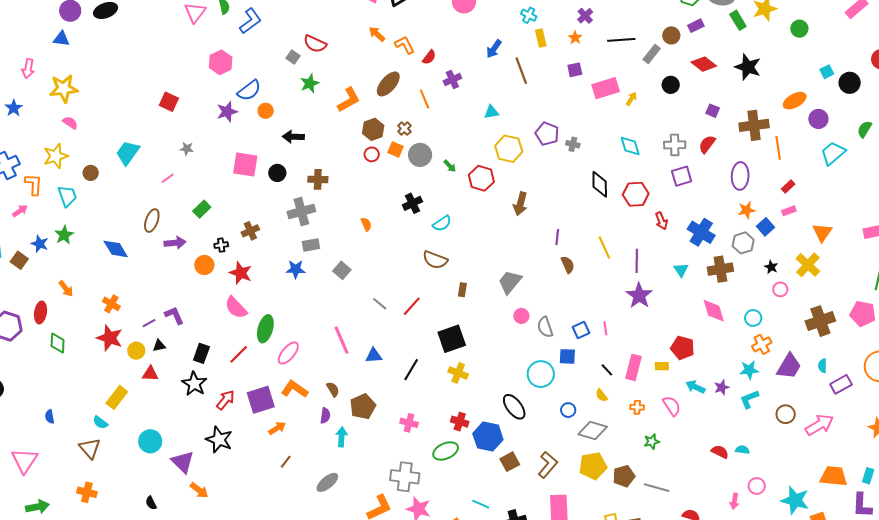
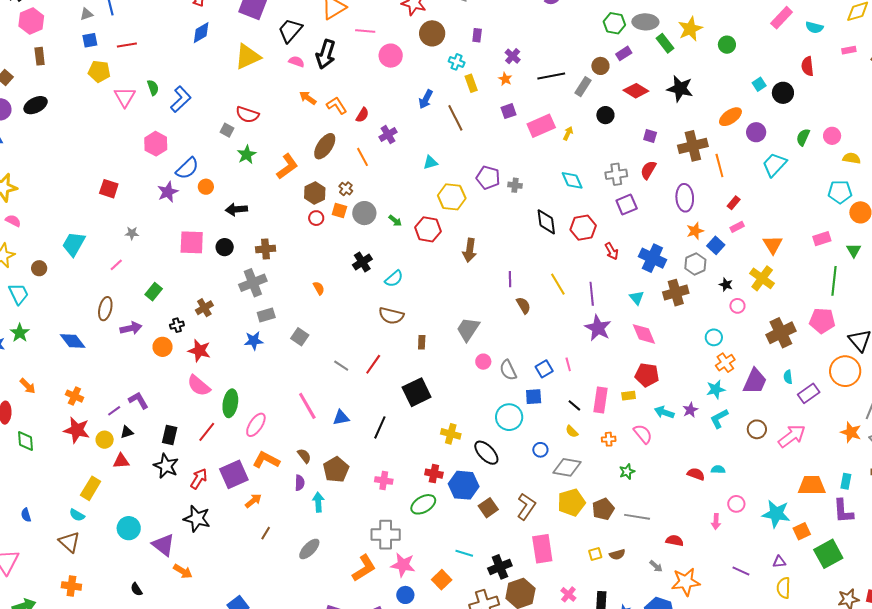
pink diamond: (714, 311) -> (644, 334), moved
yellow cross: (458, 373) -> (451, 434), moved

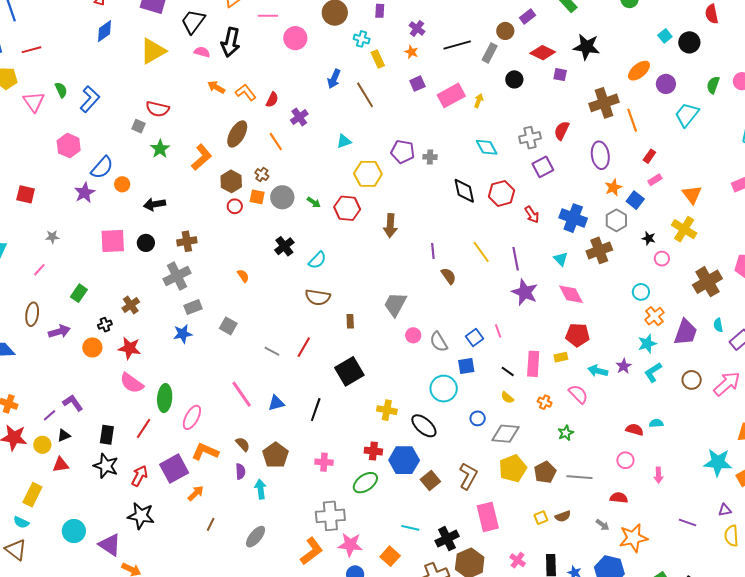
purple square: (650, 136) -> (560, 75), moved
orange cross: (609, 439) -> (545, 402), turned 32
pink circle: (736, 504) -> (625, 460), moved

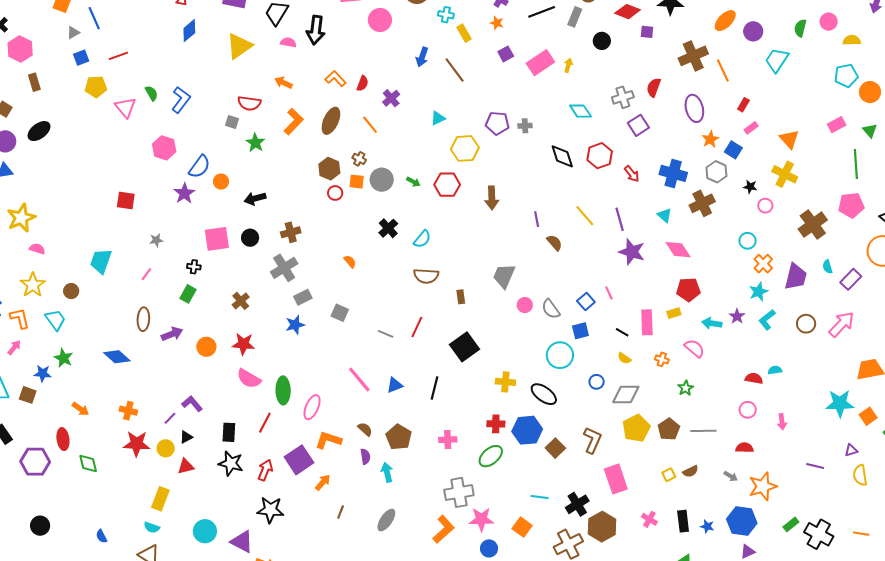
orange arrow: (216, 87) -> (283, 83), moved
orange L-shape: (202, 157) -> (294, 122), moved
black cross: (105, 325) -> (194, 267), moved, turned 32

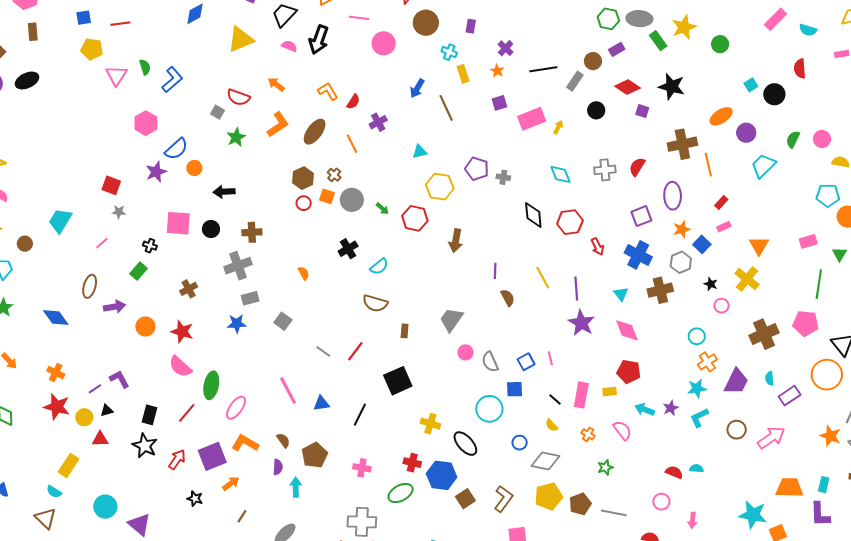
purple square: (638, 125) -> (641, 216), moved
red square: (126, 200) -> (111, 185), moved
black star: (270, 510) -> (195, 499), moved, size x0.6

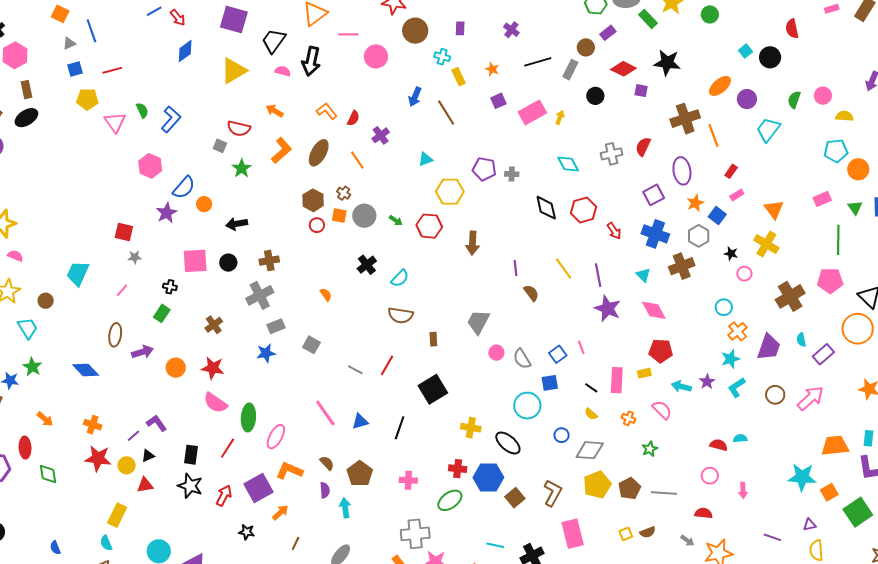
purple cross: (506, 48) -> (511, 30), moved
black ellipse: (27, 81) -> (26, 118), moved
cyan semicircle: (54, 492) -> (106, 543), turned 42

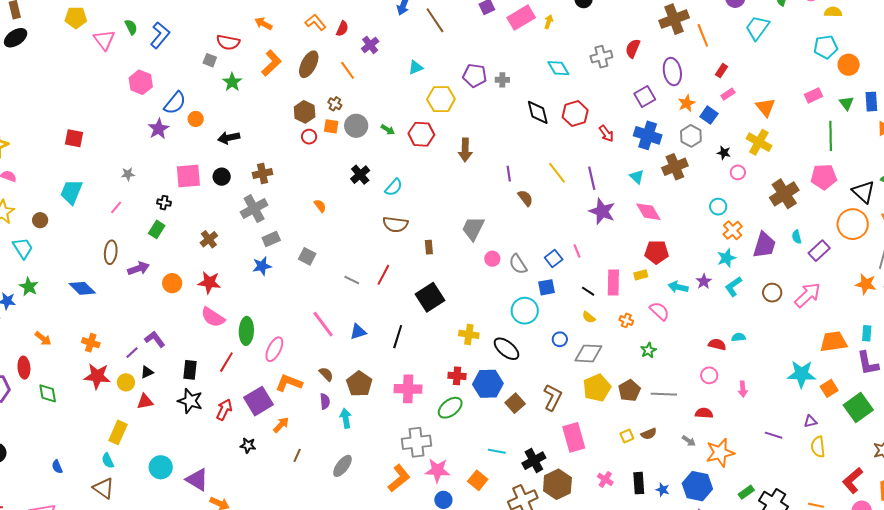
red square: (124, 232) -> (74, 138), moved
pink cross: (408, 480) -> (408, 389), size x1.5

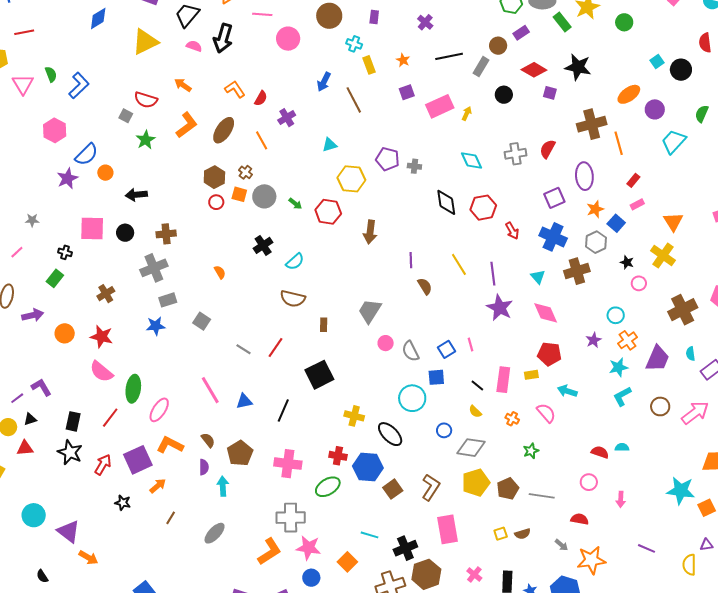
purple star: (704, 281) -> (594, 340), moved
purple triangle: (810, 421) -> (706, 545), moved

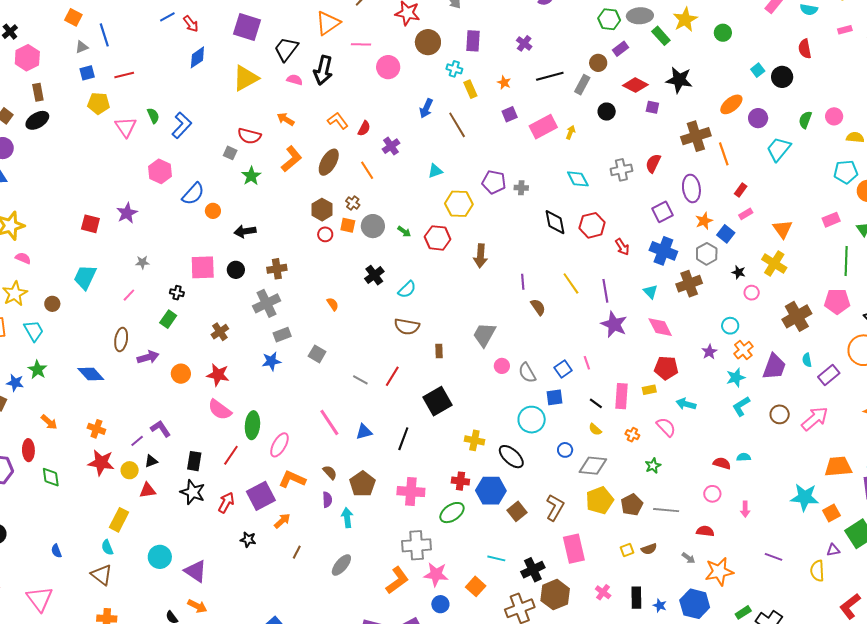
purple rectangle: (374, 17) -> (473, 41), size x1.5
purple star: (67, 178) -> (127, 213), moved
orange arrow: (88, 558) -> (197, 606), moved

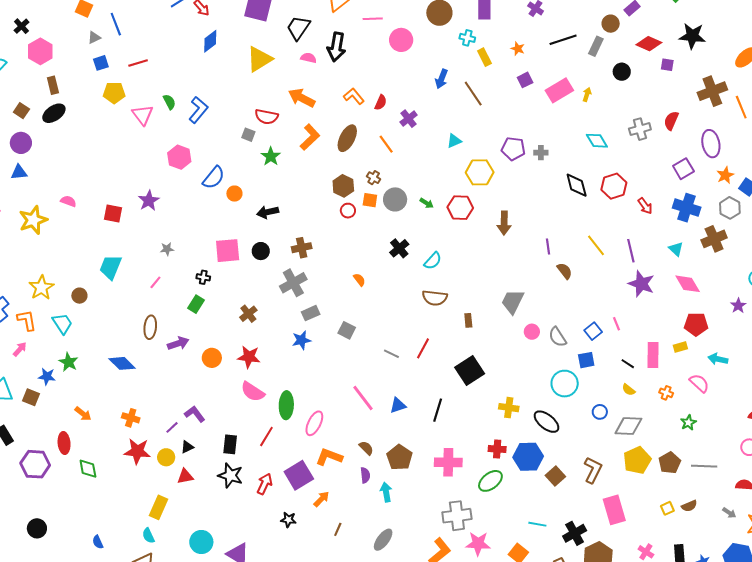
orange arrow: (286, 119) -> (302, 98), size x1.5
pink semicircle: (23, 258) -> (68, 201), moved

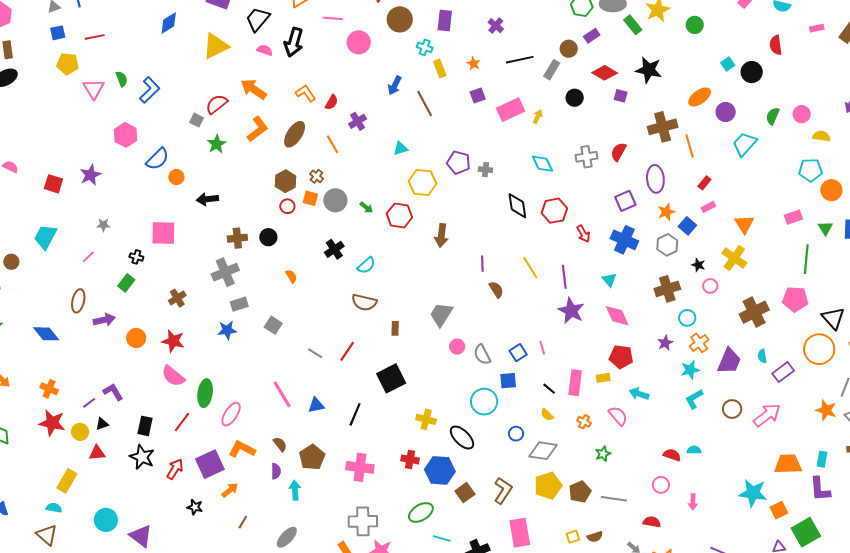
red semicircle: (267, 117) -> (217, 104), turned 125
brown cross: (714, 239) -> (667, 289), moved
black circle: (261, 251) -> (268, 237), moved
green ellipse: (490, 481) -> (421, 512), moved
cyan semicircle: (148, 536) -> (54, 508), turned 119

